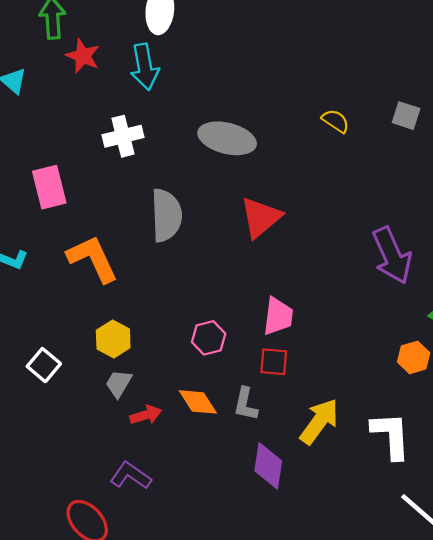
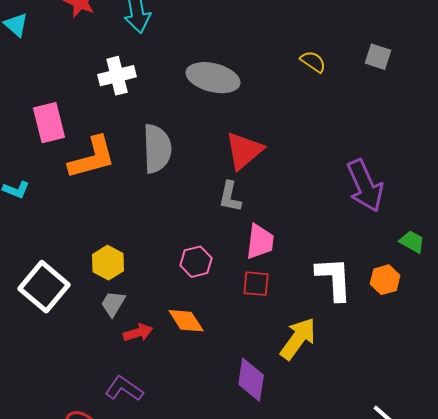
orange L-shape: (93, 259) -> (92, 158), moved, turned 100
white square: (44, 365) -> (44, 287), size x1.6
gray L-shape: (246, 404) -> (230, 197), moved
white L-shape: (391, 436) -> (334, 279), moved

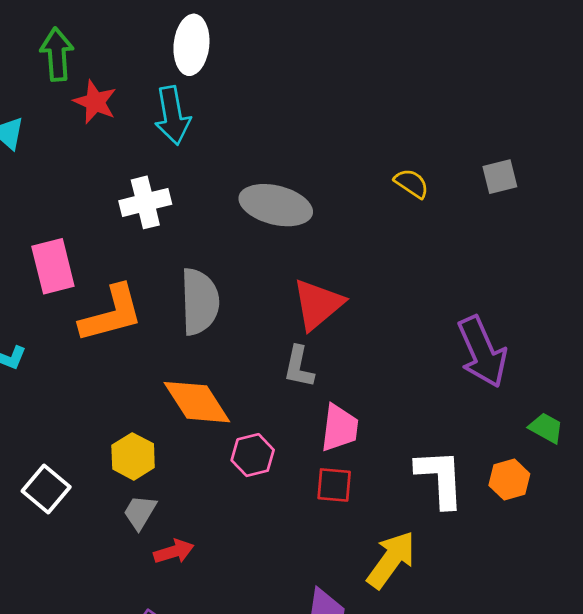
gray square: (378, 57) -> (500, 177), turned -32
white square: (44, 287) -> (46, 489), size x0.7
orange diamond: (186, 321) -> (197, 402), moved, size x1.4

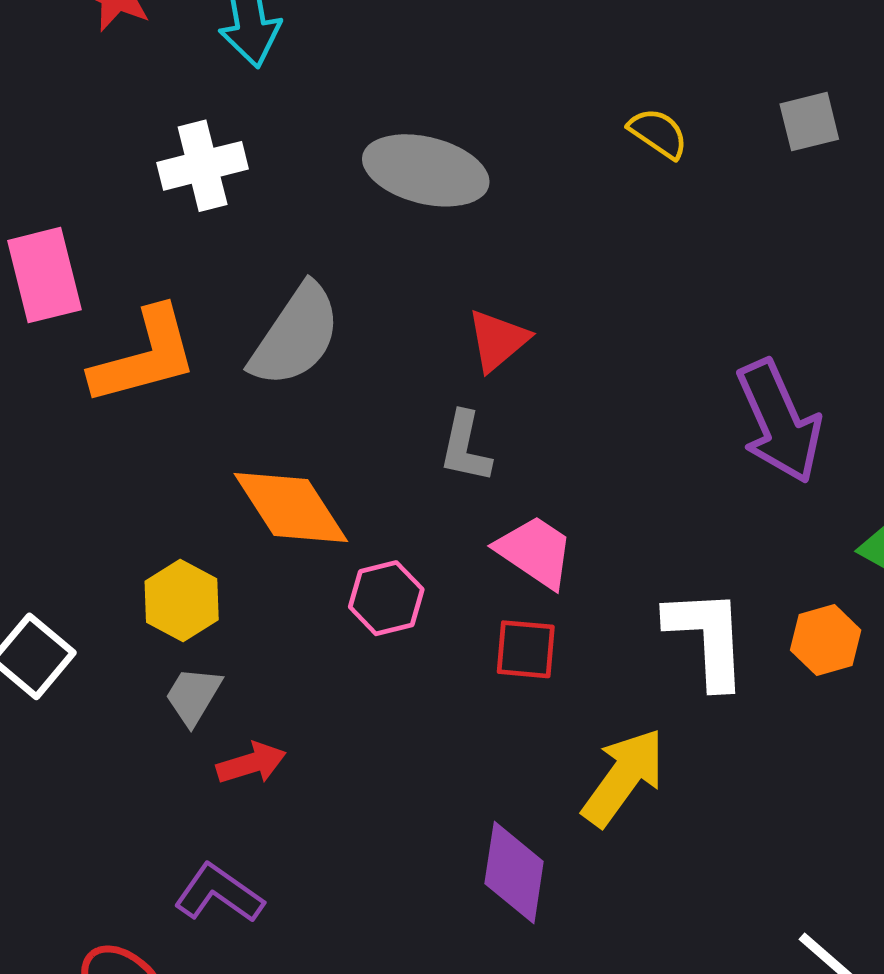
gray semicircle: (200, 302) -> (296, 335), turned 36
red triangle: (318, 304) -> (498, 340), size x0.7
pink trapezoid: (340, 428) -> (535, 552), turned -63

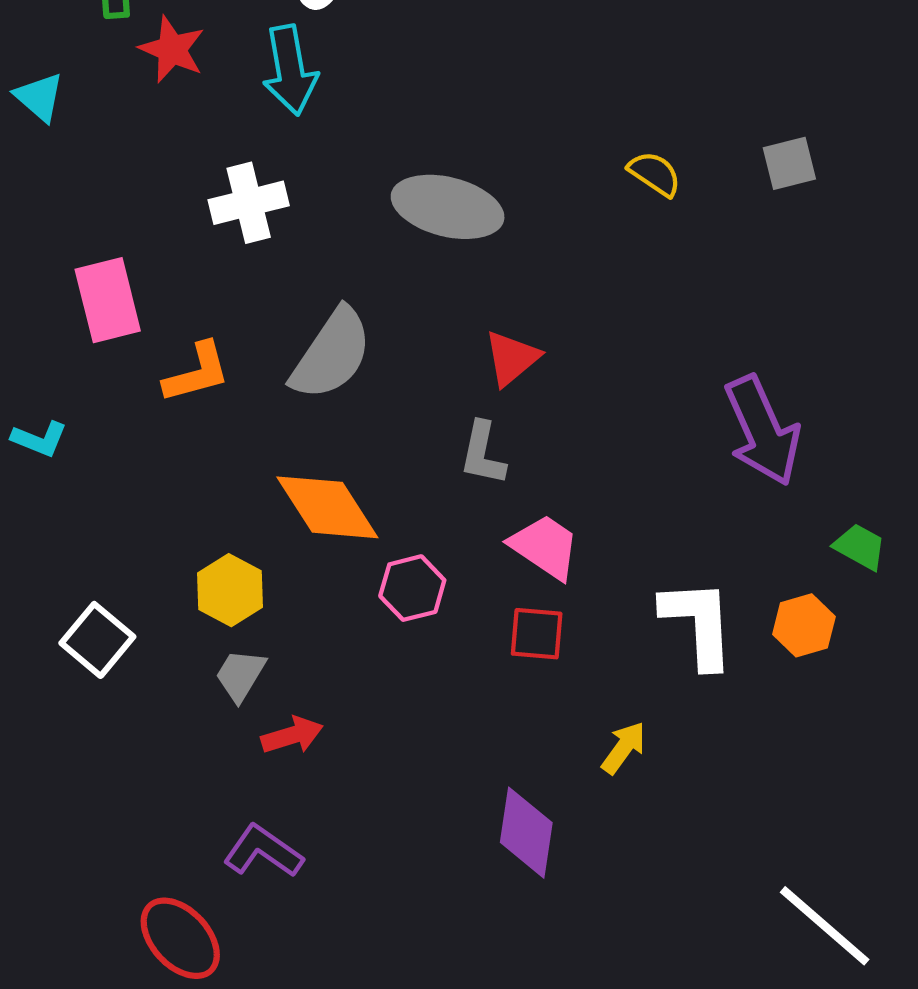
orange L-shape: (144, 356) -> (197, 373), size x0.7
yellow arrow: (623, 777) -> (624, 748), size x0.6

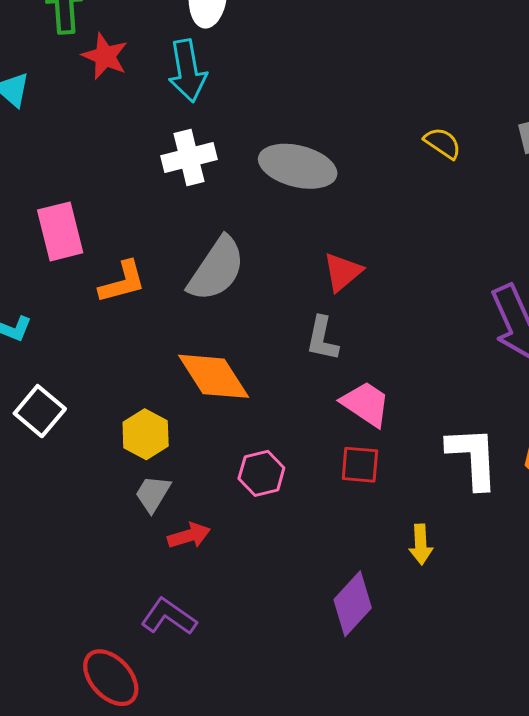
white cross: (249, 203) -> (189, 158), moved
pink hexagon: (412, 588) -> (261, 473), moved
white square: (97, 640) -> (40, 411), moved
yellow arrow: (624, 748) -> (421, 544), turned 141
purple diamond: (526, 833) -> (353, 604), turned 34

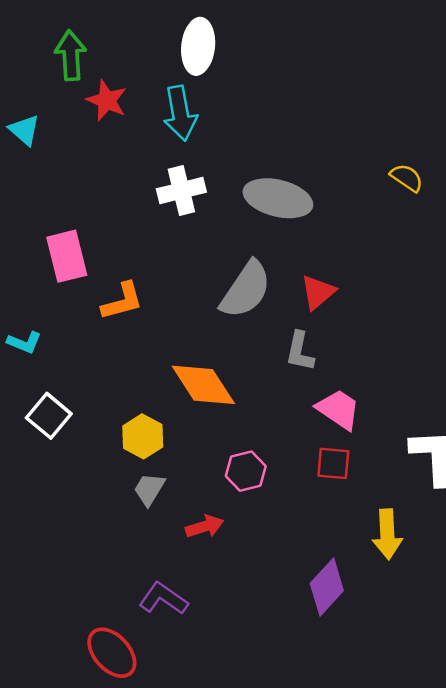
gray semicircle: (217, 269) -> (246, 290), moved
red arrow: (189, 536) -> (205, 527), moved
yellow arrow: (421, 544) -> (387, 534), size x1.4

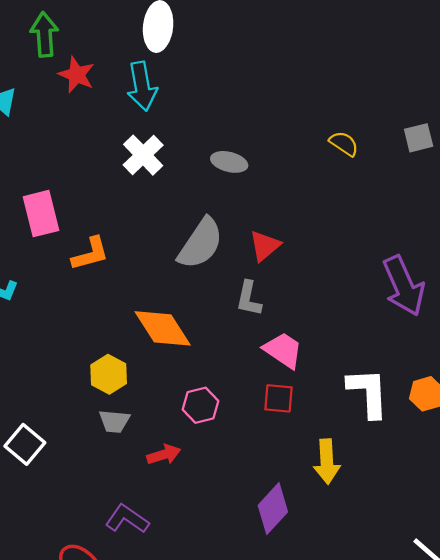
white cross: (181, 191) -> (143, 155), turned -30
gray ellipse: (278, 198) -> (229, 162), size x0.6
white square: (49, 416) -> (25, 444), moved
gray trapezoid: (149, 489) -> (114, 421), turned -116

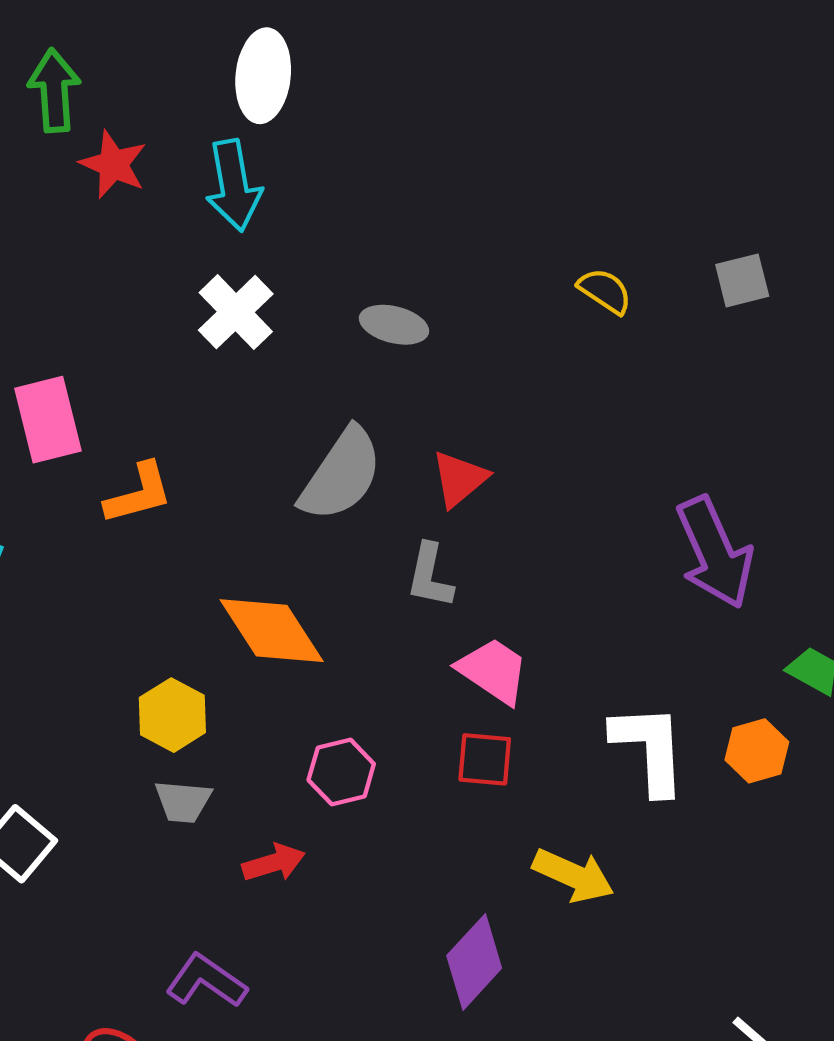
yellow arrow: (327, 461) -> (573, 875), turned -63

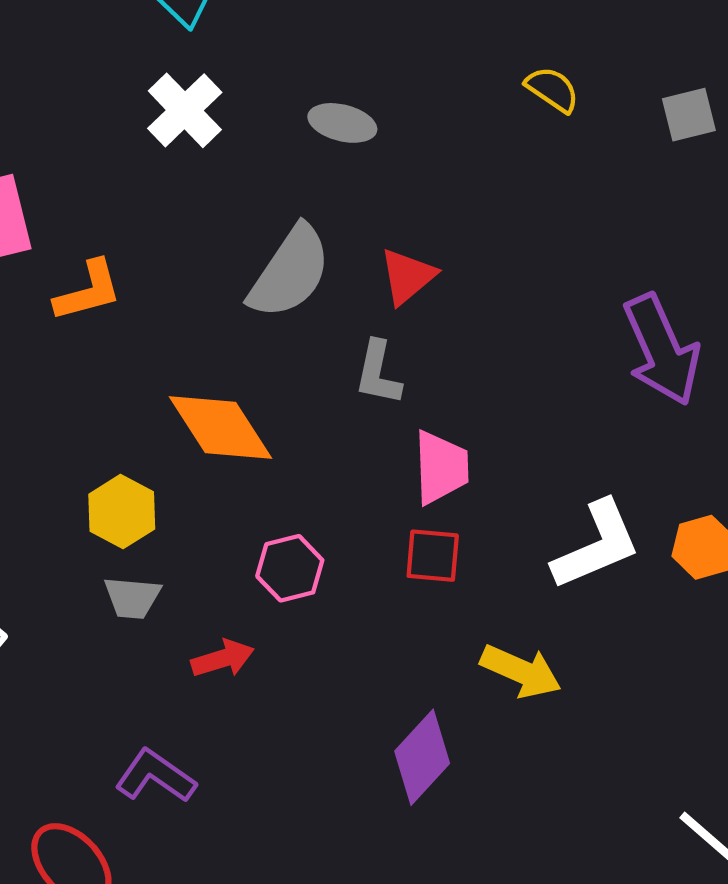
gray square: (742, 280) -> (689, 115), moved
pink trapezoid: (493, 671) -> (441, 467), turned 54
white L-shape: (649, 749) -> (596, 545), turned 70

